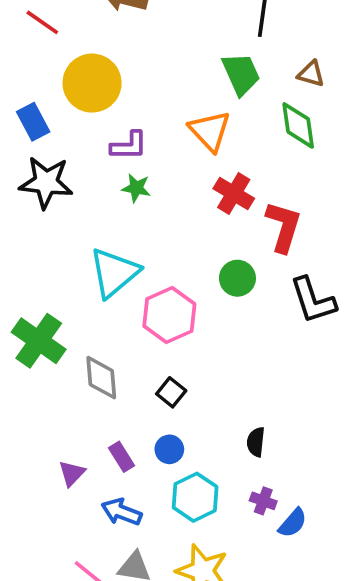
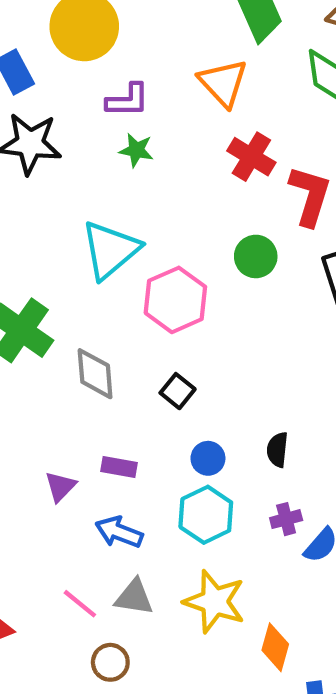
blue circle: (169, 449) -> (208, 458), moved
purple rectangle: (121, 457) -> (119, 467), turned -48
purple cross: (263, 501) -> (286, 519), turned -35

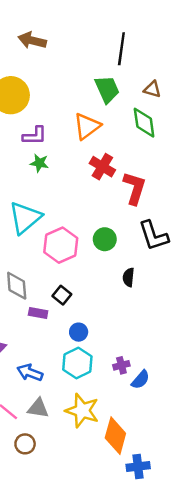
orange triangle: (223, 83) -> (87, 126), turned 36
green circle: (256, 256) -> (105, 239), moved
black semicircle: (277, 450) -> (129, 277), moved
purple rectangle: (119, 467) -> (38, 313), moved
orange diamond: (275, 647) -> (115, 436), size x1.4

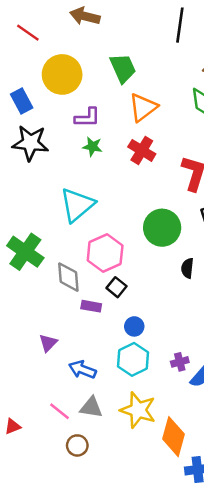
green trapezoid: (107, 89) -> (123, 68), moved
red cross: (102, 167) -> (142, 150), moved
green circle: (105, 239) -> (162, 228), size x1.5
pink hexagon: (61, 245) -> (105, 253), moved

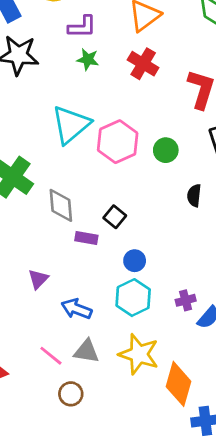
green circle: (162, 228) -> (166, 150), size x0.6
pink hexagon: (105, 253) -> (118, 142), moved

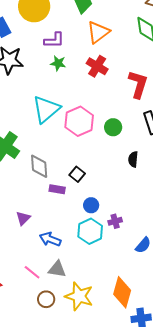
purple cross: (186, 300) -> (115, 221), moved
yellow star: (139, 354) -> (79, 296), moved

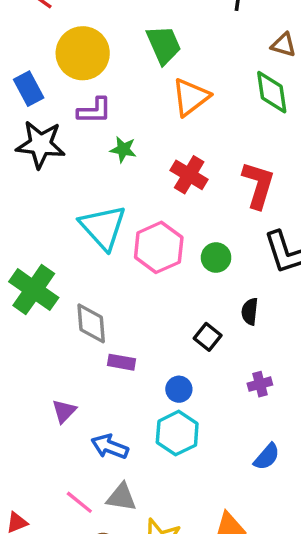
purple L-shape: (54, 40) -> (94, 111), moved
red cross: (97, 66) -> (189, 175), moved
cyan triangle: (46, 109) -> (103, 227), turned -32
black square: (77, 174) -> (208, 337), moved
purple cross: (115, 221) -> (260, 384), moved

